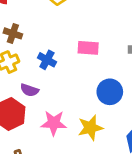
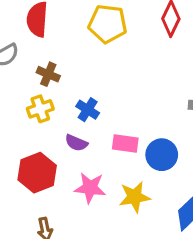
pink rectangle: (88, 48) -> (125, 144), moved
purple semicircle: (29, 90) -> (76, 143), moved

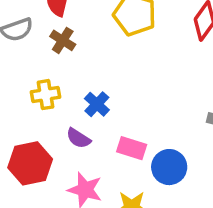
brown cross: (48, 74) -> (63, 40), moved

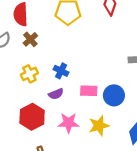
brown cross: (63, 40) -> (30, 39), turned 32
purple semicircle: (78, 138) -> (56, 94), turned -40

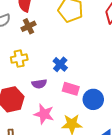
blue cross: (61, 71) -> (60, 64), moved

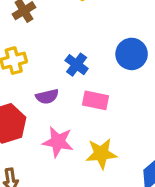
blue circle: (93, 99) -> (132, 54), moved

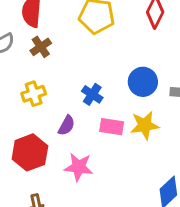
purple semicircle: (47, 96) -> (66, 125), turned -45
yellow star: (101, 154) -> (145, 125), moved

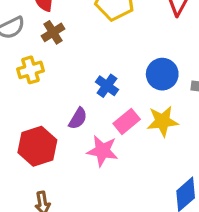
yellow cross: (34, 94) -> (30, 70), moved
pink rectangle: (112, 127) -> (127, 121), turned -50
pink star: (79, 167) -> (102, 151), moved

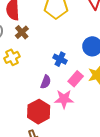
red hexagon: (37, 146) -> (39, 112), moved

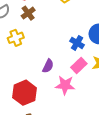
blue cross: (60, 59) -> (77, 43), moved
red hexagon: (39, 112) -> (24, 93), moved

